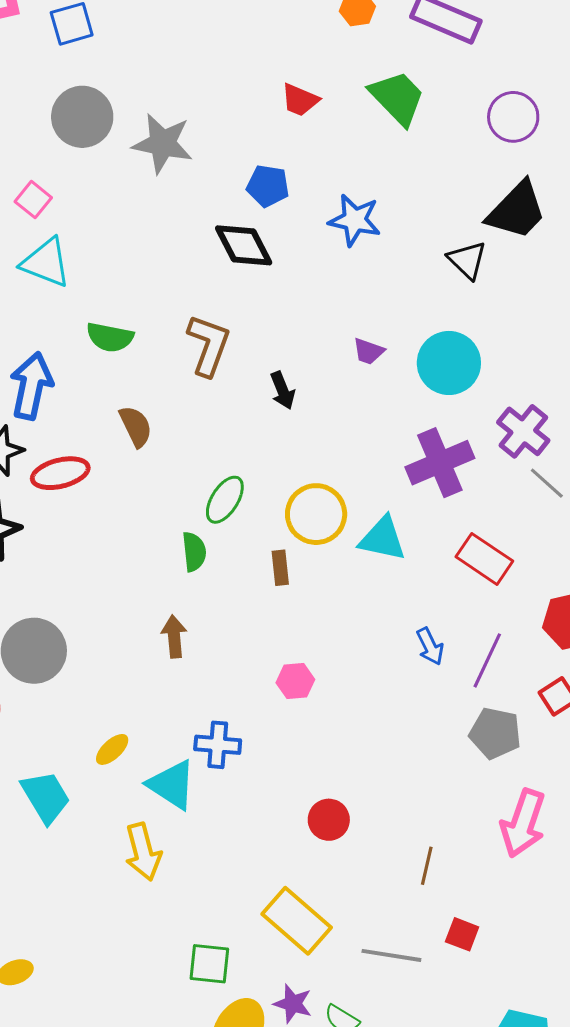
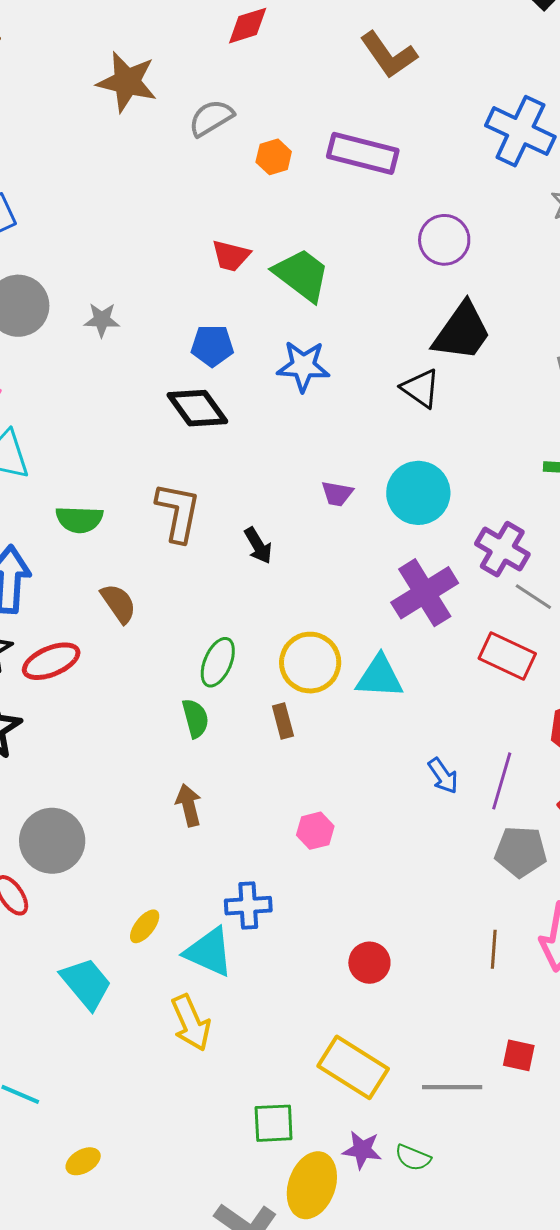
green trapezoid: (397, 98) -> (302, 275), moved
gray star: (163, 143) -> (102, 320), size x0.6
red rectangle: (484, 559) -> (507, 656), moved
brown line: (427, 866) -> (494, 949), moved

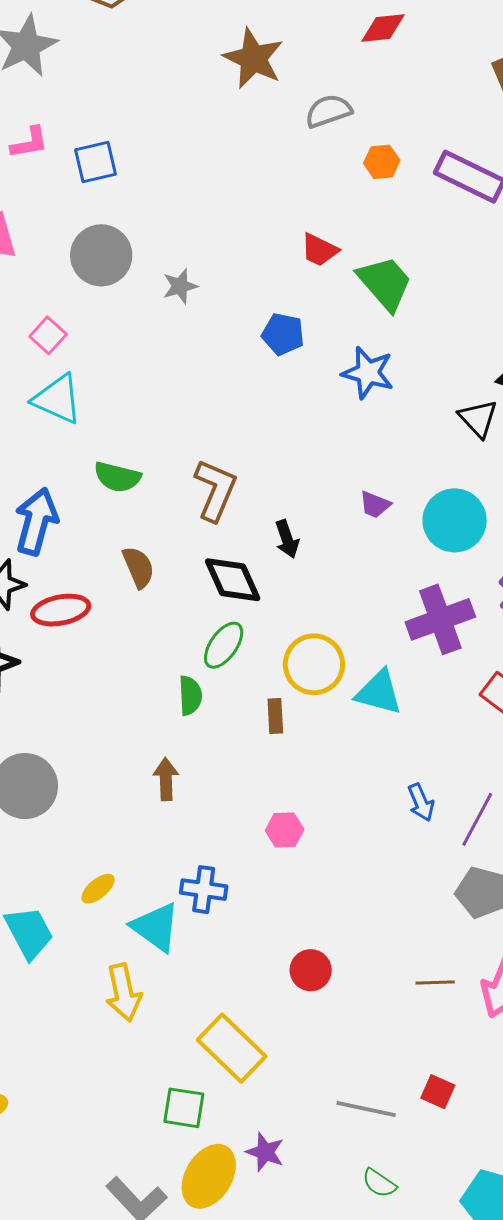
gray star: (102, 320) -> (180, 286), turned -30
black diamond: (197, 408) -> (233, 580), moved
brown line: (494, 949) -> (435, 982), turned 72
yellow rectangle: (353, 1067) -> (232, 1048), moved
green semicircle: (413, 1158) -> (379, 1183), moved

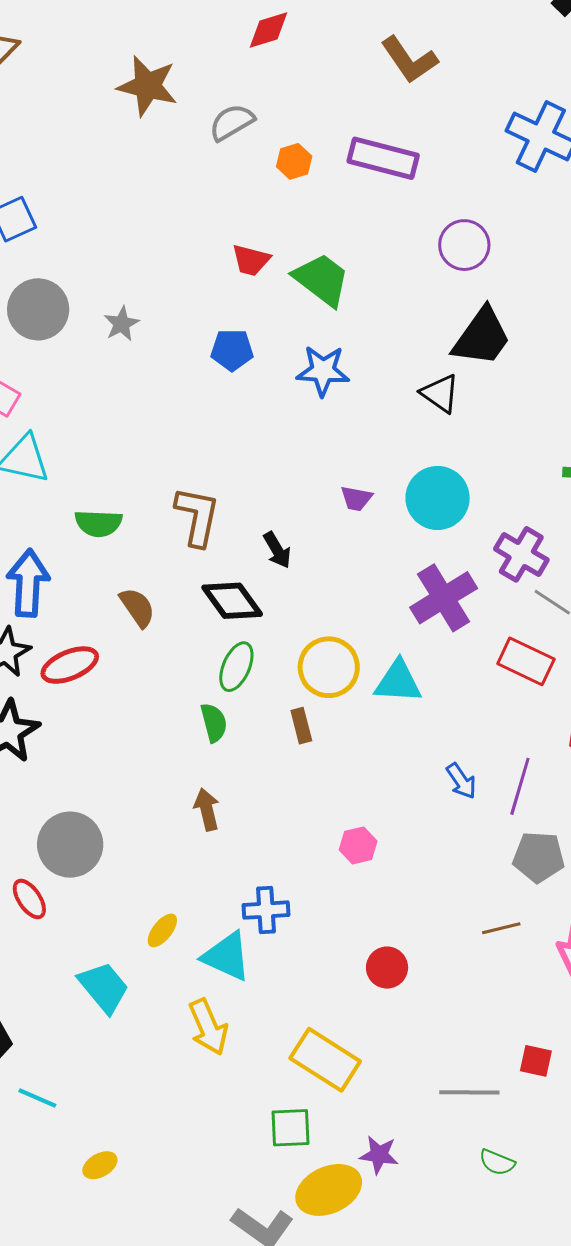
pink hexagon: (285, 830) -> (358, 845), moved
brown line: (435, 982) -> (501, 928), moved
yellow ellipse: (209, 1176) -> (329, 1190), turned 46

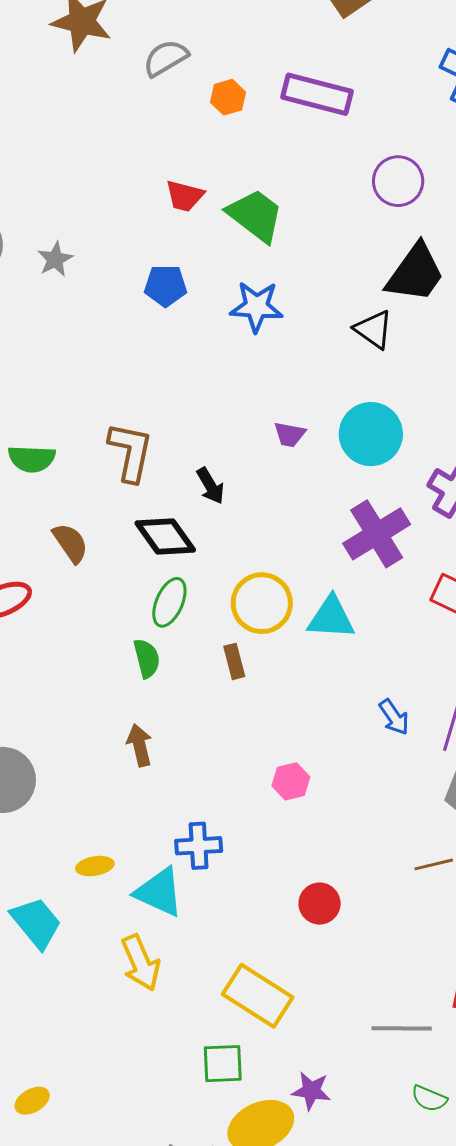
yellow ellipse: (162, 930) -> (95, 866), turned 42

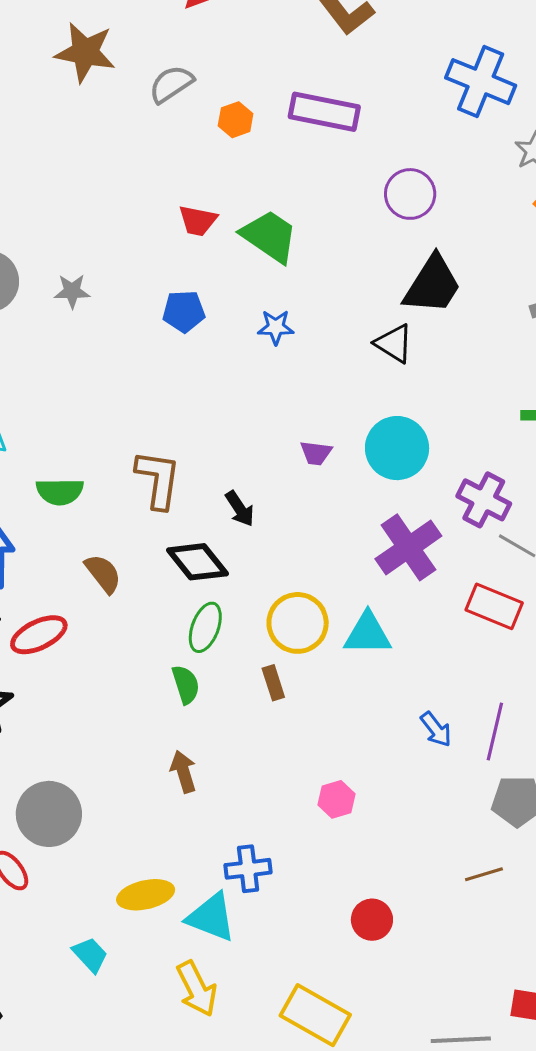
gray star: (55, 259) -> (72, 291), turned 30
blue star: (256, 307) -> (276, 327), size x0.7
yellow ellipse: (95, 866) -> (146, 895), size x1.5
cyan trapezoid: (36, 923) -> (90, 955), size x0.7

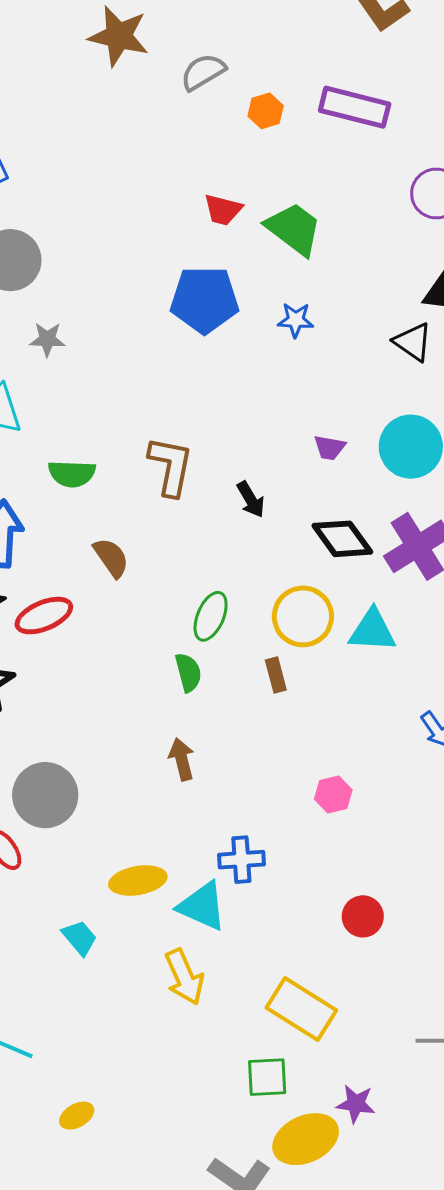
gray star: (72, 291) -> (47, 339), moved
blue pentagon: (184, 311) -> (204, 300), size x1.6
black diamond: (197, 562) -> (342, 539), moved

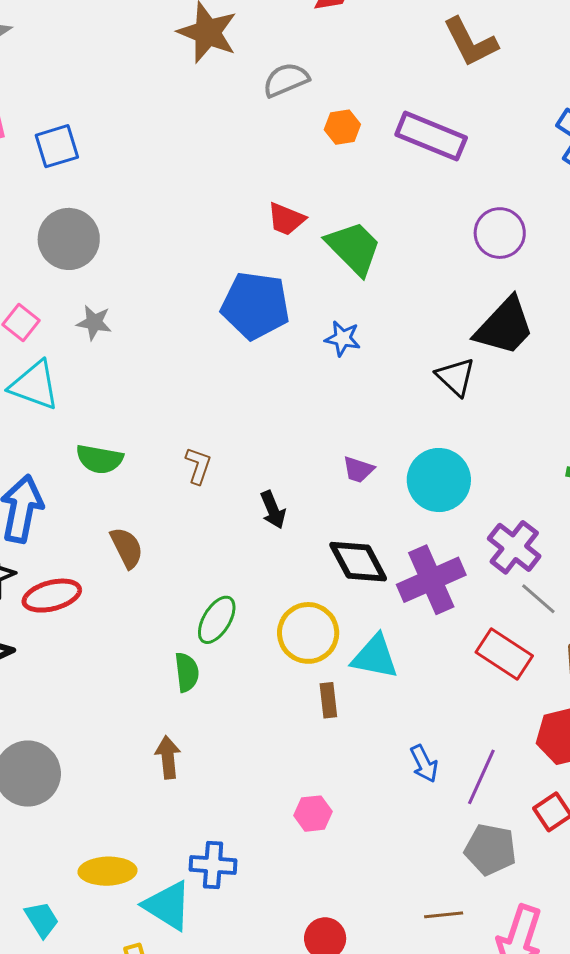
brown L-shape: (171, 466) -> (198, 466), size x0.6
brown rectangle: (276, 675) -> (328, 700), moved

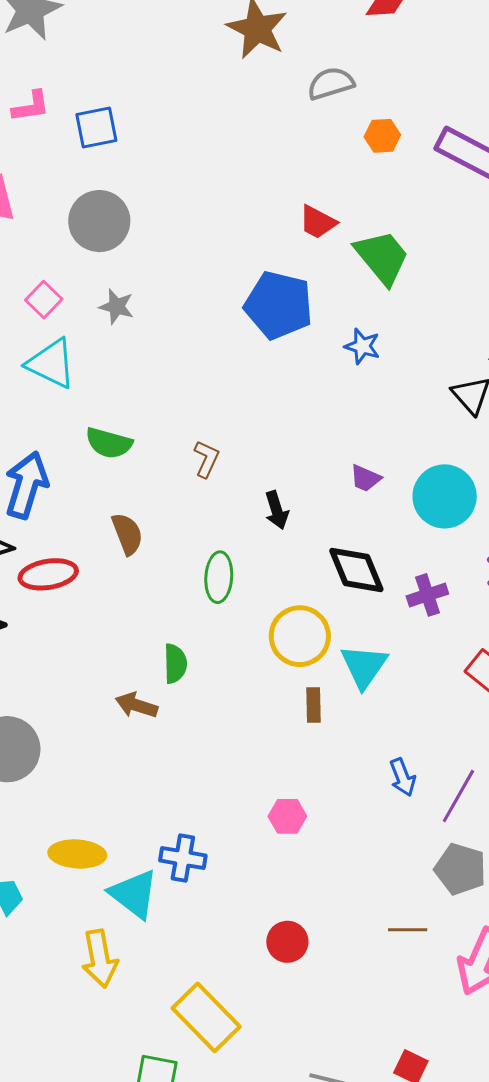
purple cross: (431, 580) -> (427, 595), size x0.6
green ellipse: (217, 620) -> (219, 577), moved, turned -33
cyan triangle: (375, 657) -> (364, 666), turned 48
brown arrow: (168, 757) -> (136, 705), moved, turned -72

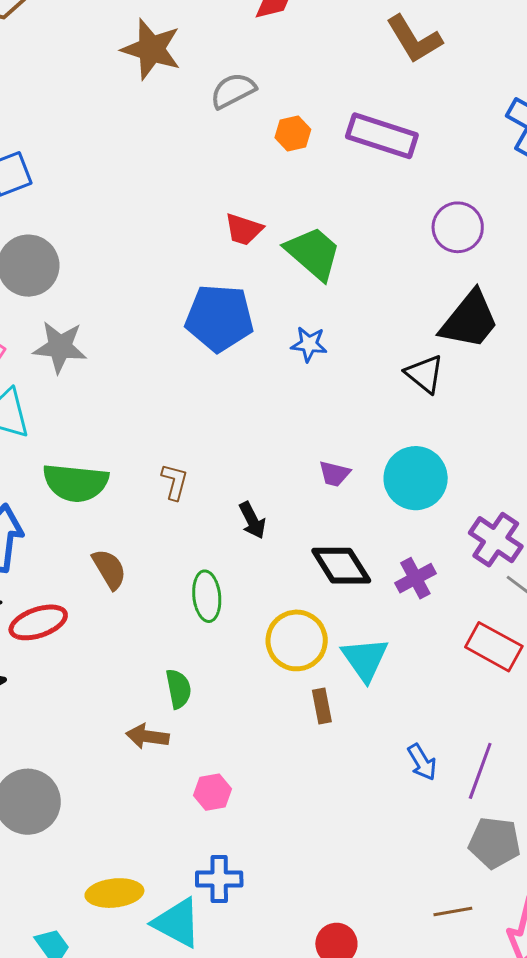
gray star: (117, 307) -> (60, 347), size x1.5
green semicircle: (109, 443) -> (76, 483), size x1.4
pink hexagon: (287, 816) -> (213, 792), moved

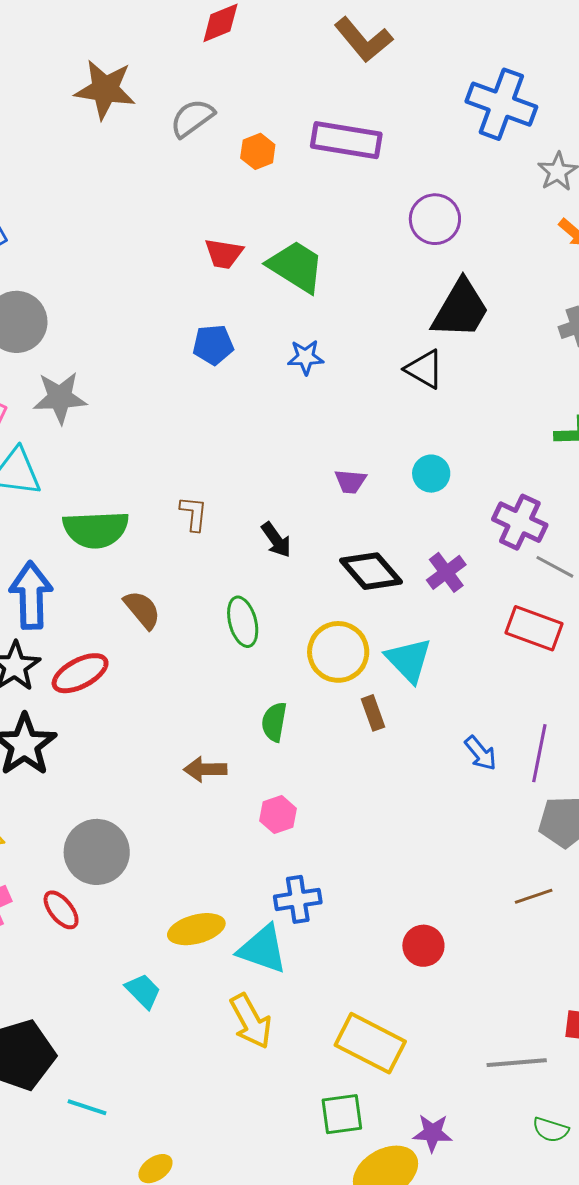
blue pentagon: (219, 318) -> (213, 345), size x0.6
cyan circle: (416, 478) -> (431, 474), size x0.6
green semicircle: (179, 689) -> (274, 722), moved, turned -150

